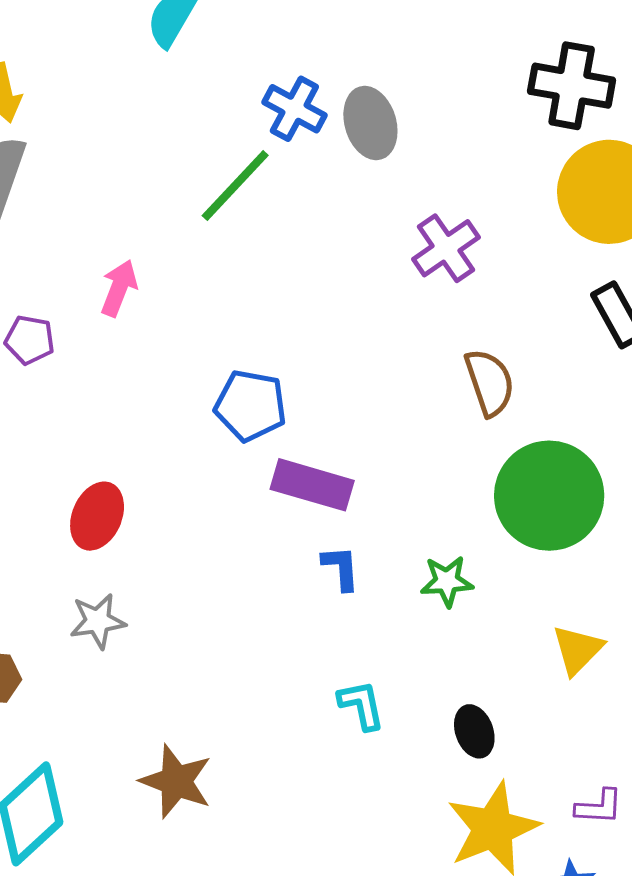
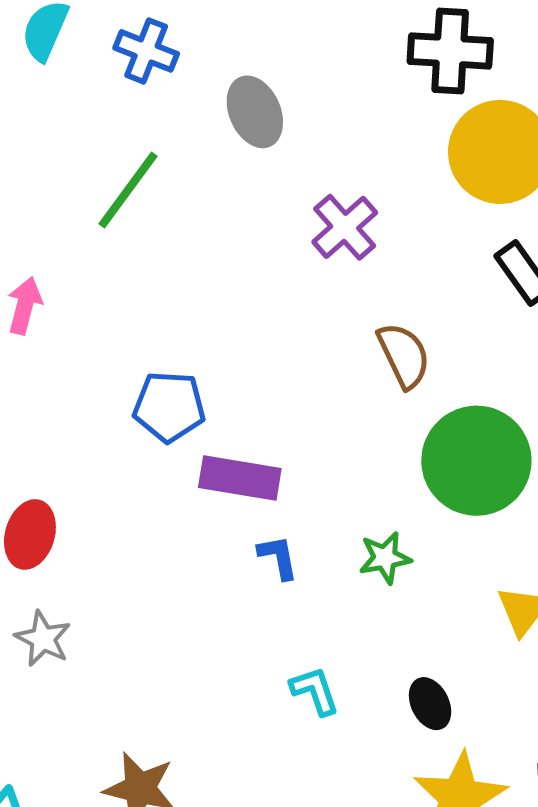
blue cross: (294, 109) -> (146, 51), moved
gray star: (98, 621) -> (43, 639), turned -30

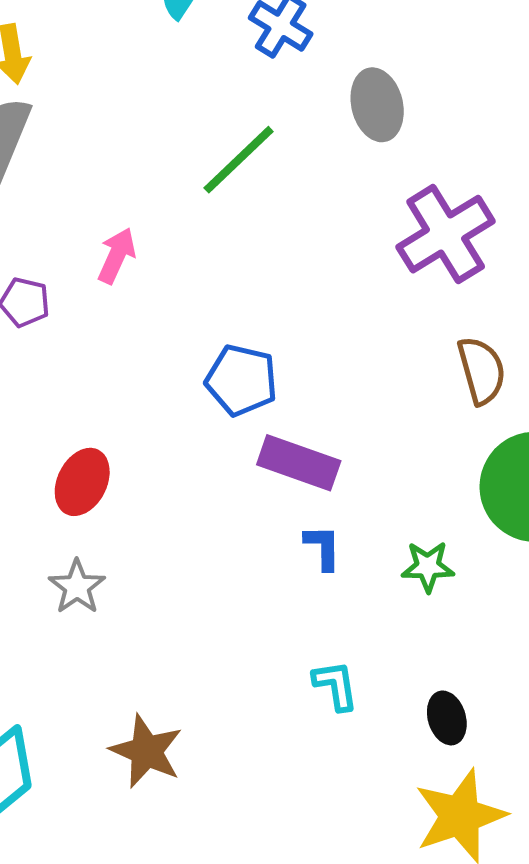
purple cross: (345, 227) -> (446, 234), size x1.4

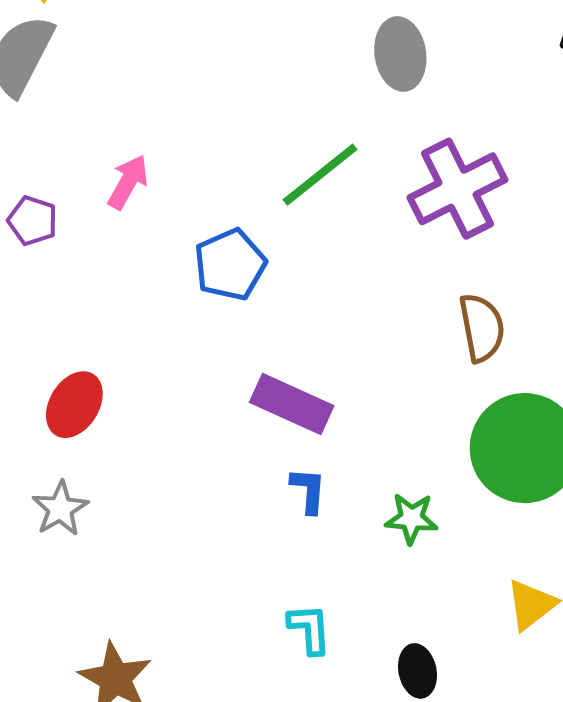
green line: (239, 160) -> (320, 175), moved
blue pentagon: (242, 380) -> (230, 265), moved, turned 30

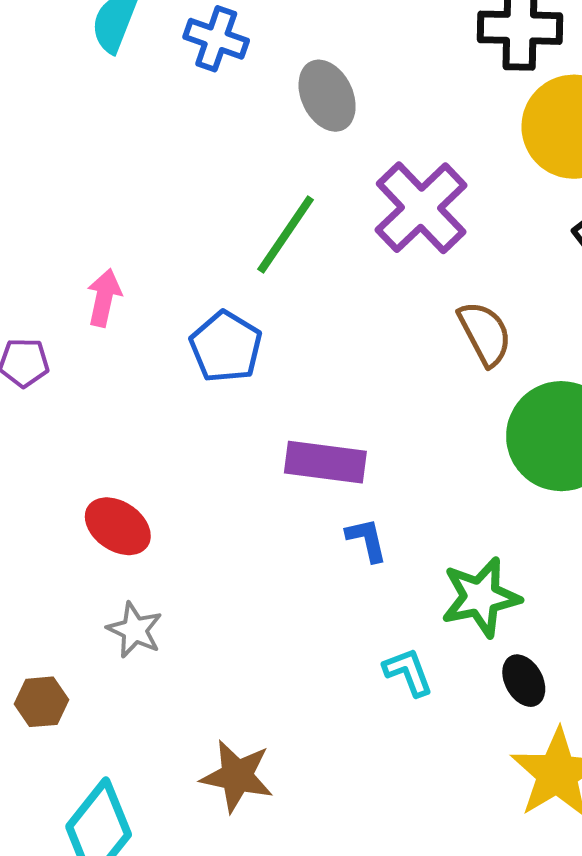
red ellipse: (74, 405) -> (118, 526), turned -70
green star: (411, 518) -> (481, 597), moved, size x1.5

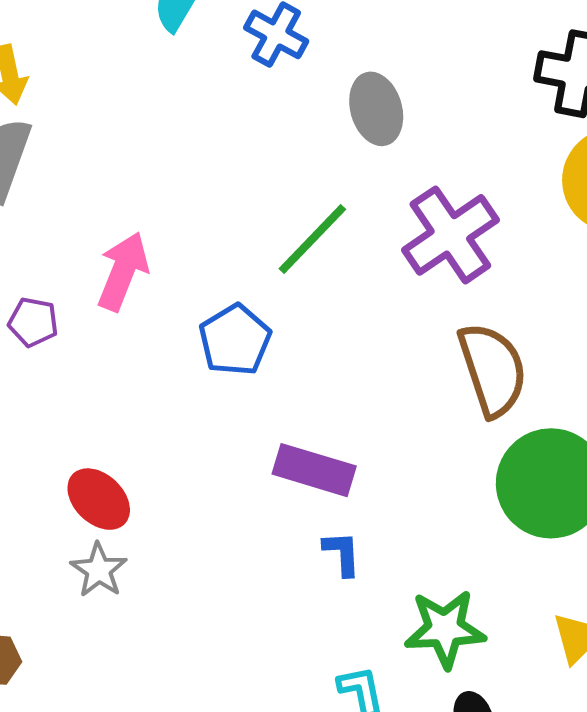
pink arrow: (104, 298) -> (123, 271), size x1.4
brown semicircle: (485, 334) -> (493, 370), size x1.4
gray star: (135, 630) -> (99, 570), moved

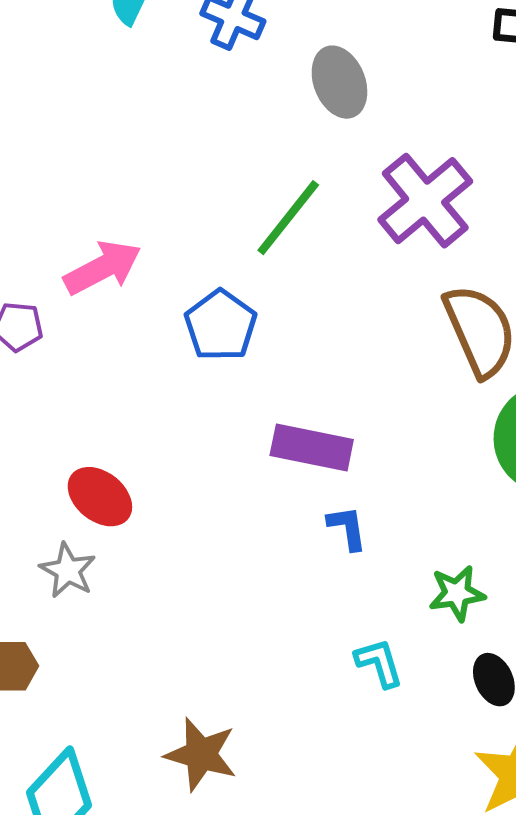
pink arrow: (123, 271) -> (103, 268), turned 46
gray star: (99, 570) -> (68, 570), moved
green star: (445, 629) -> (457, 593), size x0.7

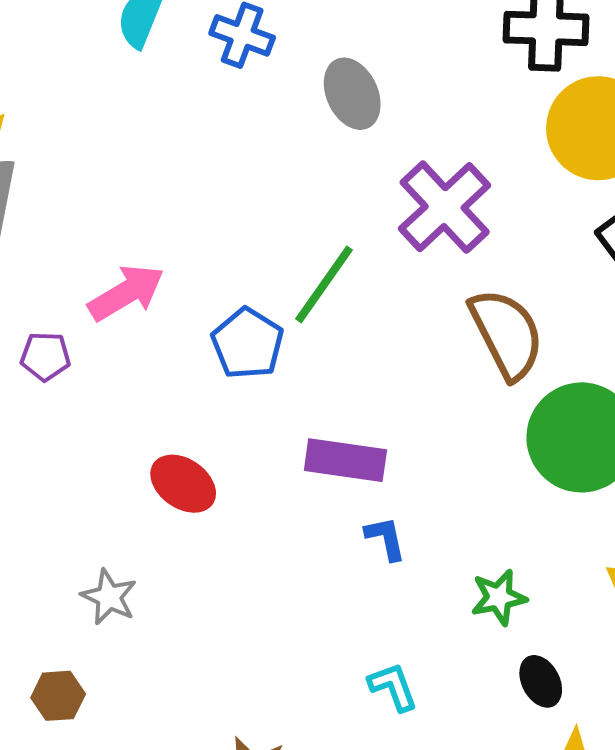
green line: (288, 218) -> (324, 284), moved
red ellipse: (100, 497) -> (183, 484), moved
cyan L-shape: (379, 663) -> (393, 687), moved

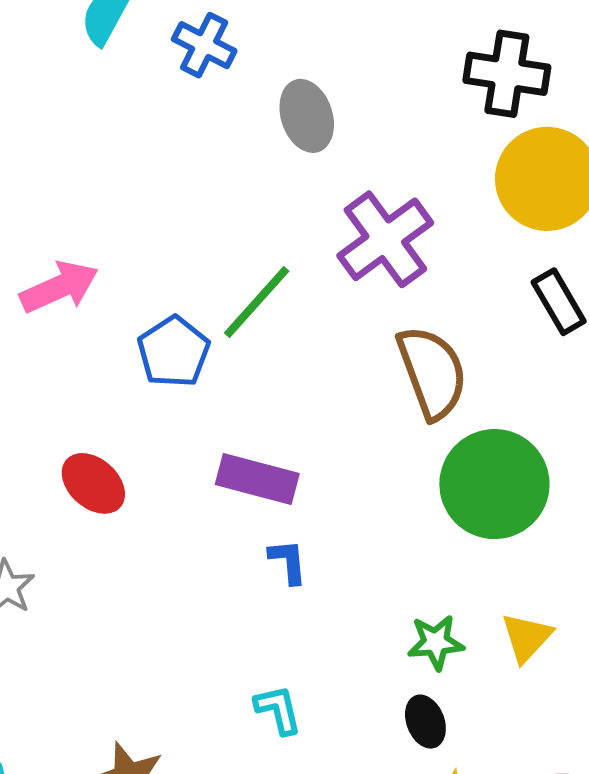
green star: (499, 597) -> (436, 642), moved

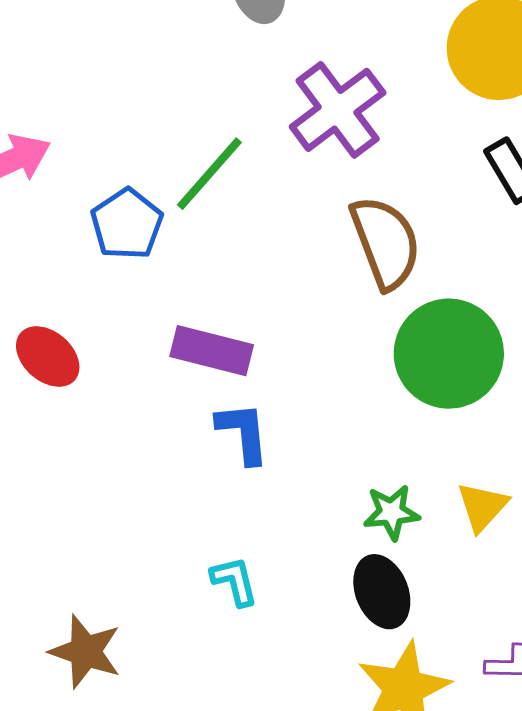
blue L-shape: (288, 561) -> (243, 433), size x1.4
black ellipse: (425, 722) -> (382, 592), size x1.4

